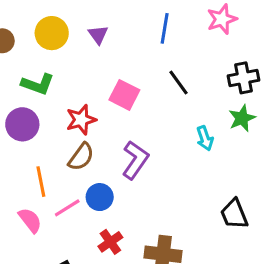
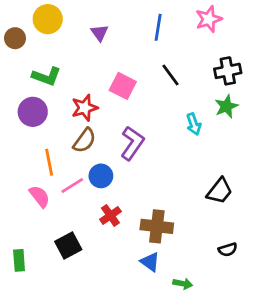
yellow circle: (52, 33) -> (48, 19), moved
black trapezoid: (234, 214) -> (220, 191), turned -120

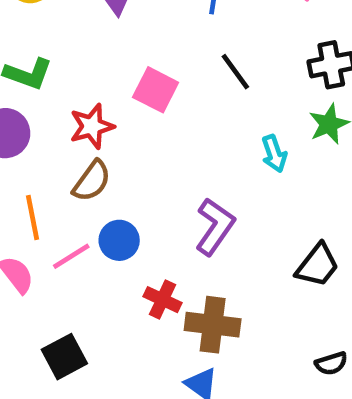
purple L-shape: (132, 143) -> (215, 227), moved
red cross: (110, 215) -> (162, 300), moved, turned -30

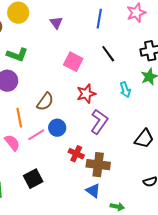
red star: (92, 126) -> (86, 94), moved

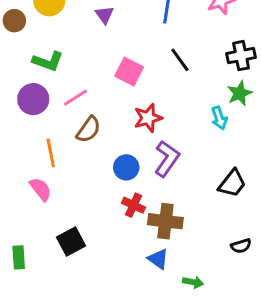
cyan arrow: (125, 90) -> (219, 118), moved
blue circle: (57, 128) -> (126, 167), moved
pink line: (36, 135) -> (75, 98), moved

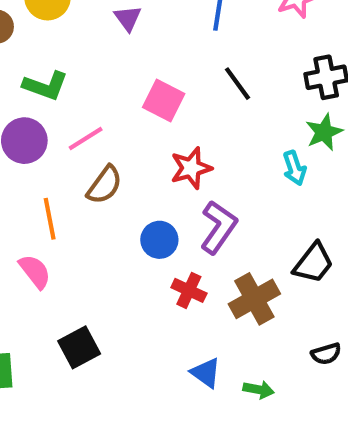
red cross: (133, 205) -> (189, 290), moved
brown cross: (165, 221) -> (254, 299), moved, turned -36
green arrow: (193, 282) -> (259, 390), moved

